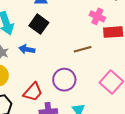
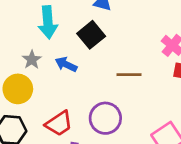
brown line: (83, 49) -> (129, 75), moved

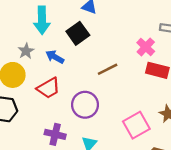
brown line: (129, 75) -> (108, 69), turned -30
red trapezoid: (59, 123) -> (49, 88), moved

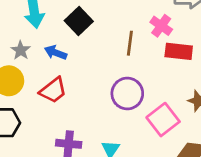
brown line: (108, 69) -> (130, 43), moved, turned -48
purple circle: (85, 105) -> (127, 93), moved

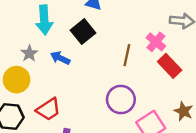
red rectangle: (179, 51) -> (170, 66), turned 35
red trapezoid: (53, 90) -> (48, 109), moved

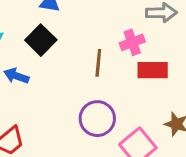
pink cross: (156, 42) -> (132, 42), turned 36
red rectangle: (170, 66) -> (153, 70), turned -40

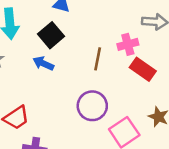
red rectangle: (153, 70) -> (143, 69), turned 30
blue arrow: (16, 76) -> (43, 63), moved

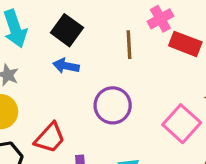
purple circle: (92, 106) -> (113, 105), moved

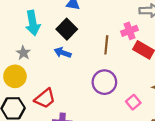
purple circle: (113, 105) -> (104, 82), moved
pink square: (182, 124) -> (133, 102), size x0.6

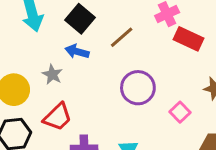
brown line: (106, 45) -> (122, 37), moved, turned 48
gray star: (23, 53) -> (52, 74), moved

